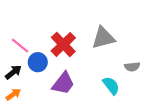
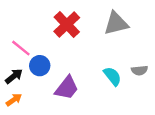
gray triangle: (103, 38) -> (116, 23), moved
red cross: (63, 44) -> (67, 25), moved
cyan semicircle: (111, 86) -> (112, 76), moved

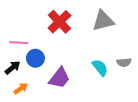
pink line: (21, 48) -> (19, 43), turned -36
orange arrow: (14, 100) -> (21, 88), moved

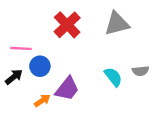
orange arrow: (21, 88) -> (42, 101), moved

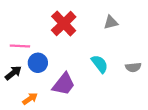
gray triangle: (117, 24) -> (111, 22), size x0.6
cyan semicircle: (113, 77) -> (100, 64), moved
orange arrow: (42, 101) -> (30, 99), moved

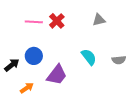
red cross: (64, 24) -> (57, 21), size x0.7
pink line: (20, 46) -> (34, 22), moved

